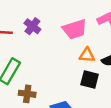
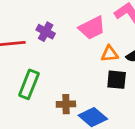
brown cross: (27, 94) -> (66, 104), moved

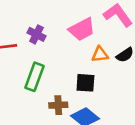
black square: (117, 80) -> (85, 83), moved
green rectangle: (29, 84) -> (35, 77), moved

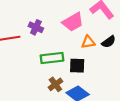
green rectangle: (35, 77) -> (52, 58), moved, turned 65
brown cross: (58, 105) -> (55, 84), turned -32

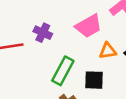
green rectangle: (52, 58) -> (63, 71), turned -55

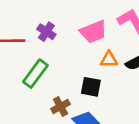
green rectangle: (63, 71) -> (35, 74), moved

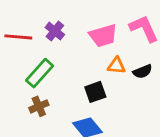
black square: (91, 87) -> (95, 92), turned -35
brown cross: (61, 106) -> (39, 106), moved

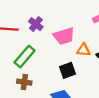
pink trapezoid: (103, 36) -> (64, 36), moved
brown cross: (39, 106) -> (24, 82), turned 32

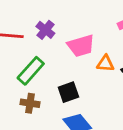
black square: (68, 70) -> (68, 92), moved

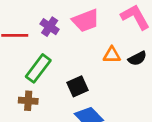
pink trapezoid: (81, 46) -> (86, 21), moved
brown cross: (30, 103) -> (28, 101), moved

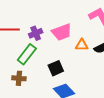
pink trapezoid: (86, 21) -> (62, 32), moved
purple cross: (50, 27) -> (36, 33), moved, turned 32

